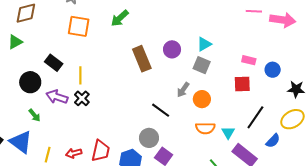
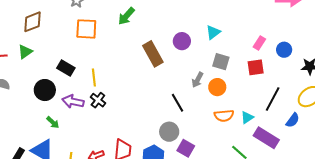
pink rectangle: (249, 60) -> (259, 43), turned -64
gray square: (202, 65) -> (221, 62), moved
black line: (161, 110) -> (178, 103), turned 30
cyan triangle: (228, 133) -> (247, 117), turned 32

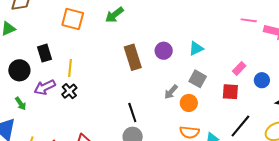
black rectangle: (66, 68) -> (45, 53), turned 30
purple arrow: (73, 101) -> (45, 87), turned -50
black line: (178, 103) -> (132, 113), moved

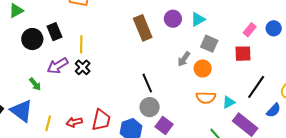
cyan triangle: (196, 48) -> (198, 19), moved
black circle: (19, 70) -> (32, 39), moved
blue circle: (262, 80) -> (274, 28), moved

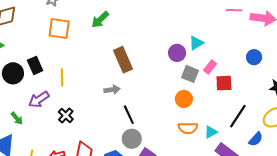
purple circle: (173, 19) -> (177, 53), moved
cyan triangle: (198, 19) -> (196, 43), moved
pink rectangle: (250, 30) -> (210, 67), moved
gray arrow: (184, 59) -> (112, 90), moved, turned -133
black cross: (83, 67) -> (66, 116), moved

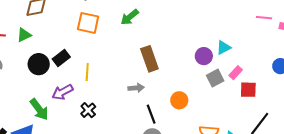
black rectangle: (35, 65) -> (61, 58), turned 72
gray square: (190, 74) -> (215, 78), turned 36
orange circle: (184, 99) -> (179, 100), moved
green arrow: (17, 118) -> (39, 109), size x1.6

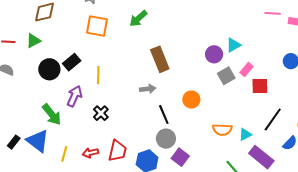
purple arrow: (63, 92) -> (74, 96), turned 145

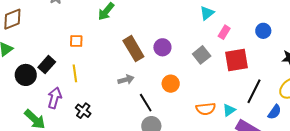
orange square: (97, 26) -> (76, 41), moved, size x0.6
cyan triangle: (233, 45) -> (207, 13), moved
purple circle: (214, 54) -> (162, 47), moved
pink rectangle: (247, 70) -> (224, 32), moved
red square: (260, 86) -> (236, 60), size x1.4

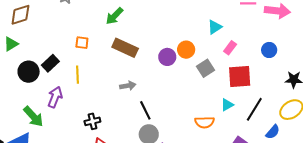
brown rectangle: (133, 49) -> (125, 48), moved, turned -40
orange circle: (171, 84) -> (186, 50), moved
cyan triangle: (229, 110) -> (227, 105), moved
black cross: (83, 111) -> (92, 121), moved, turned 35

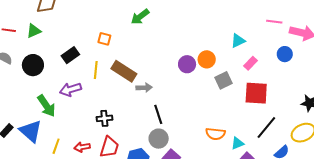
brown rectangle: (125, 48) -> (124, 71), moved
blue circle: (269, 50) -> (285, 54), moved
black circle: (29, 72) -> (33, 65), moved
purple arrow: (55, 97) -> (70, 89), turned -135
cyan triangle: (227, 105) -> (238, 143), moved

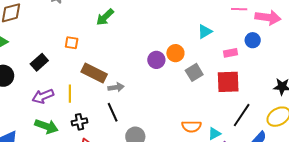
pink rectangle: (251, 63) -> (230, 53), moved, turned 40
yellow line: (96, 70) -> (70, 94), moved
green arrow: (46, 106) -> (46, 126), moved, turned -30
black line: (158, 114) -> (113, 112), moved

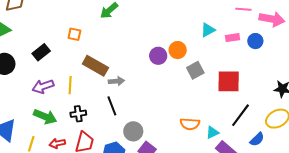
pink rectangle: (230, 53) -> (233, 38), moved

